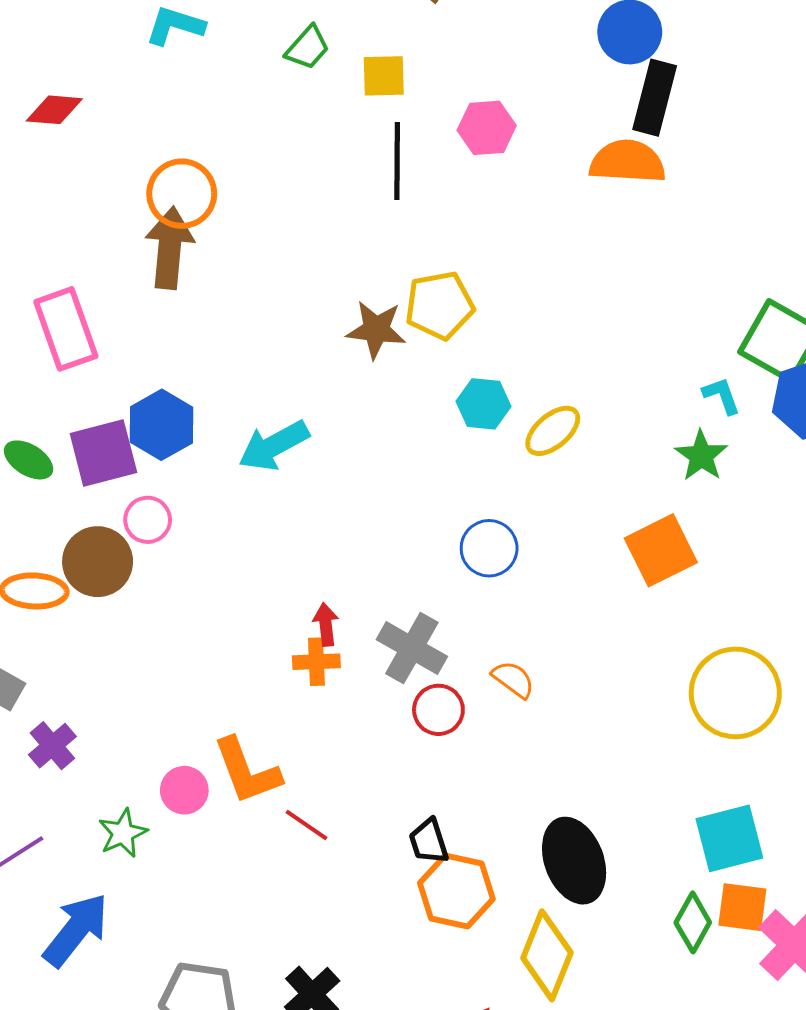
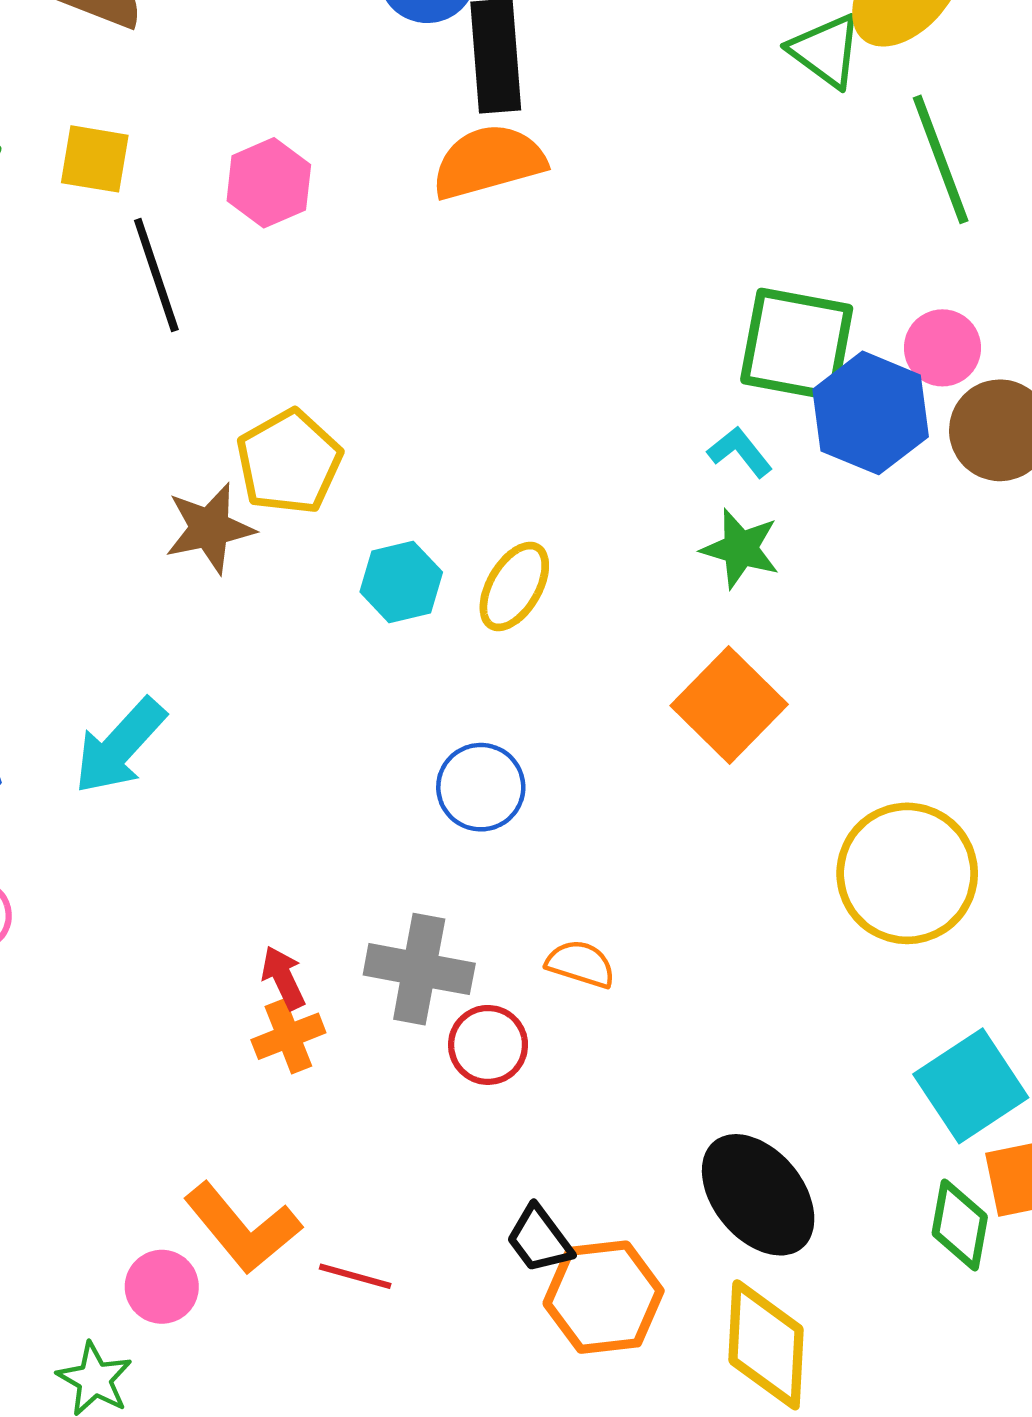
yellow square: (384, 76) -> (95, 159), turned 30

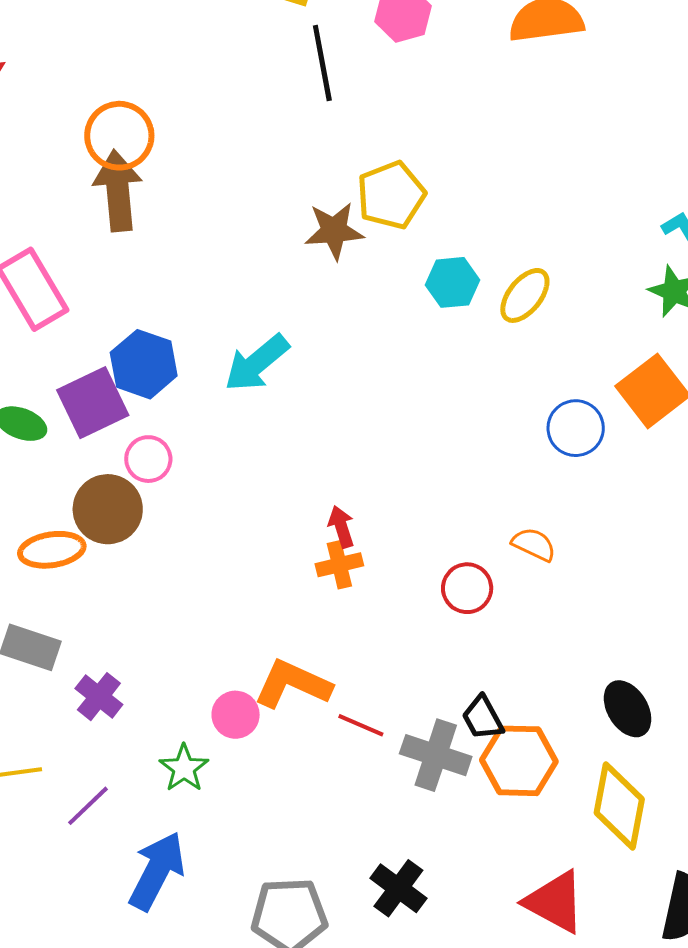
blue circle: (481, 787) -> (576, 428), moved
gray cross: (419, 969) -> (436, 755), moved
black ellipse: (758, 1195) -> (628, 709), size x0.7
orange L-shape: (242, 1228) -> (293, 684), turned 146

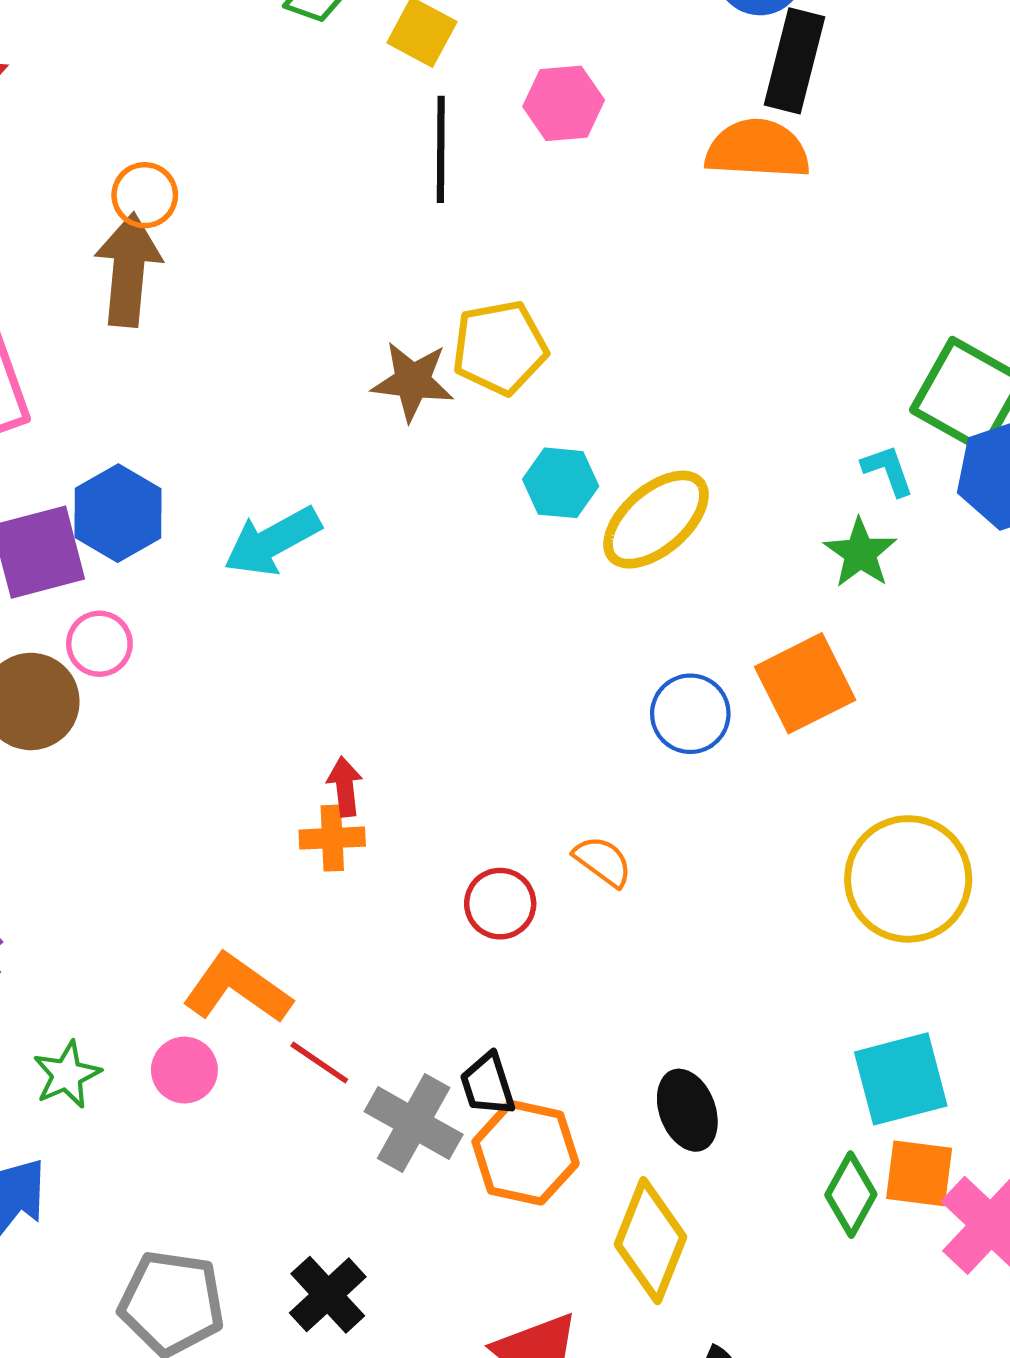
orange circle: (119, 136) -> (145, 195), size x0.7
yellow ellipse: (525, 295) -> (656, 520), size x1.4
pink circle: (236, 715) -> (184, 1070), moved

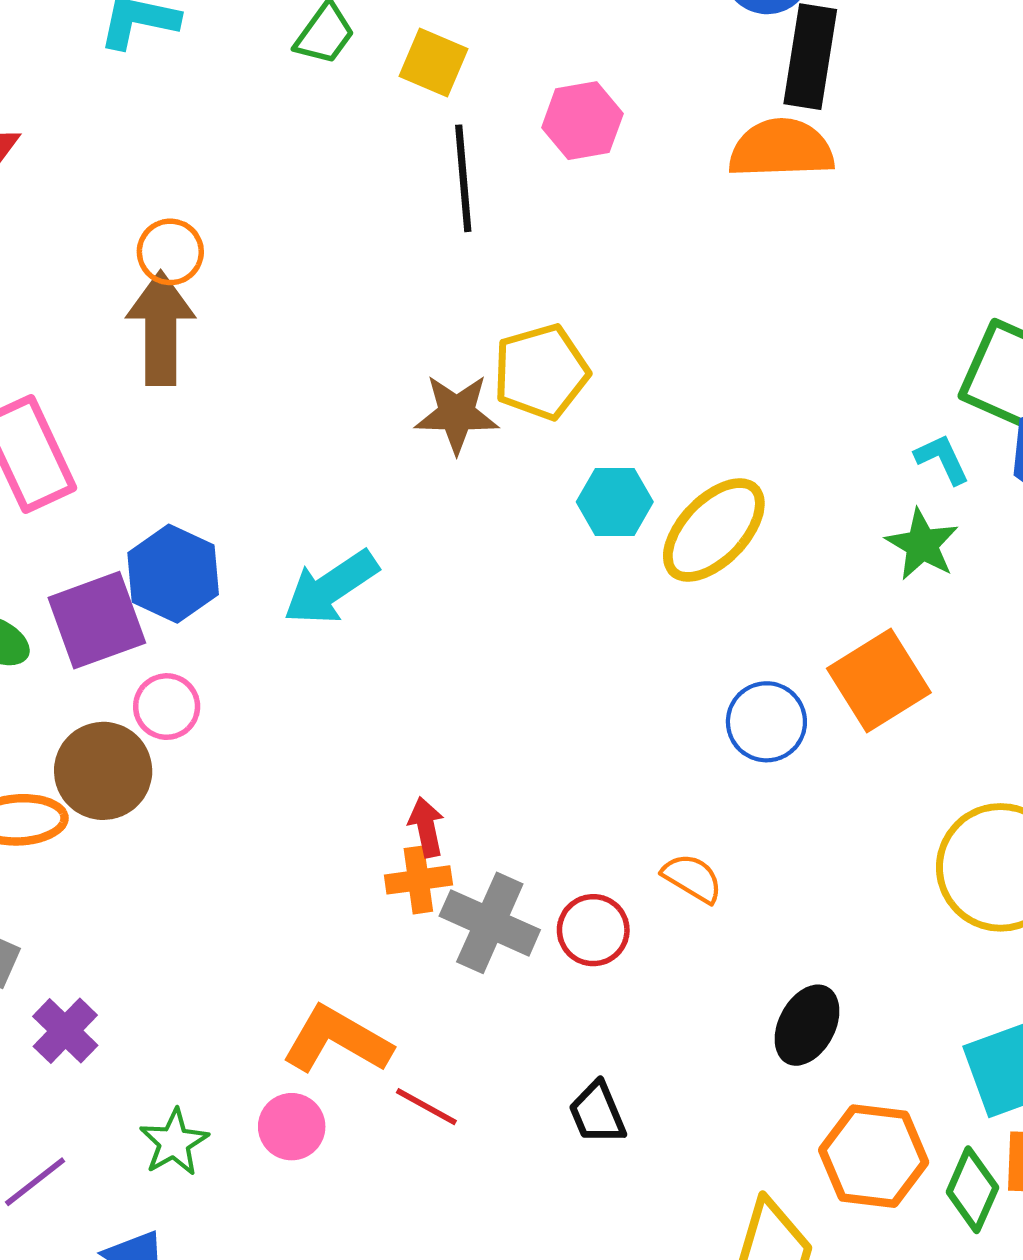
black ellipse: (687, 1110) -> (807, 1025), moved, turned 54
gray cross: (414, 1123) -> (490, 923), moved
orange hexagon: (526, 1153) -> (874, 1156), moved

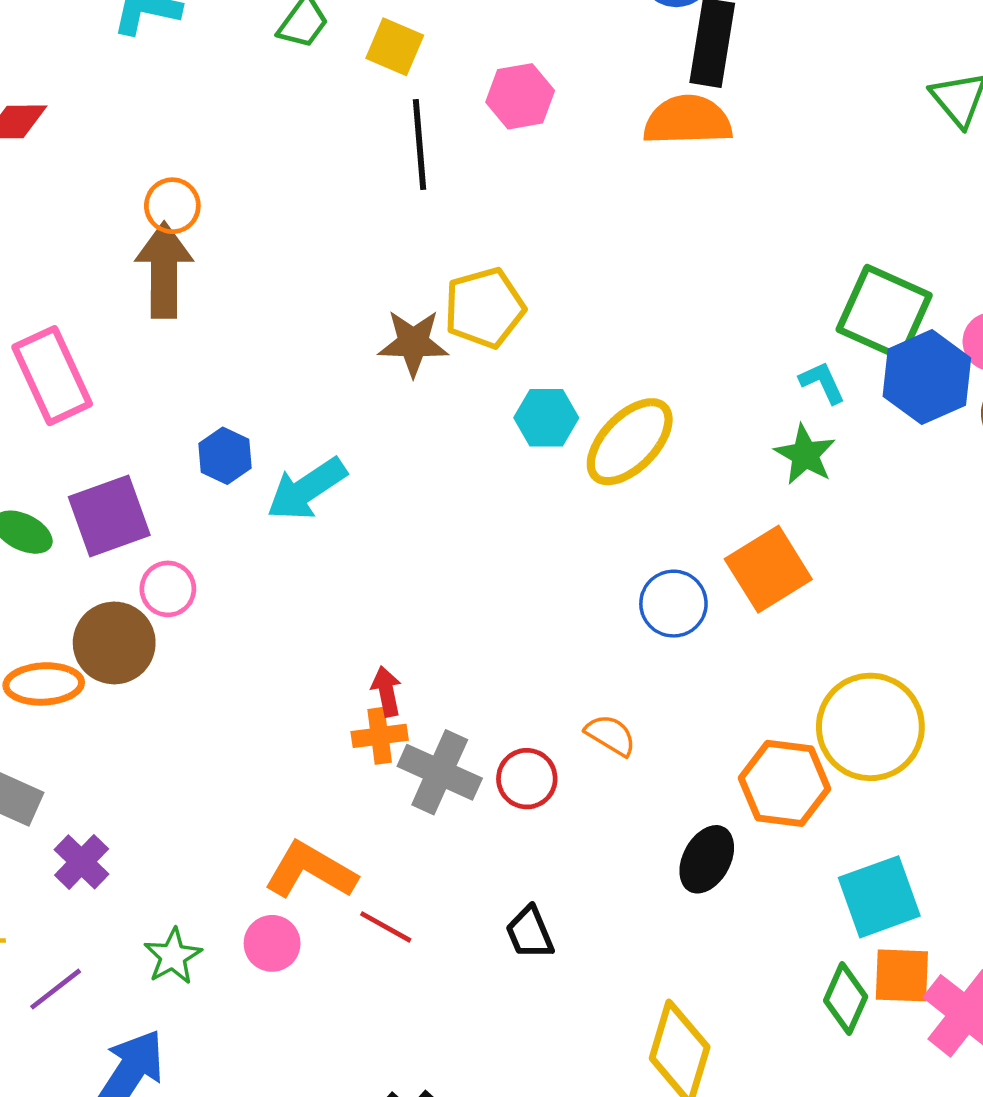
blue hexagon: (173, 574) -> (225, 456), moved, size x0.7
orange hexagon: (874, 1156) -> (785, 783), moved

